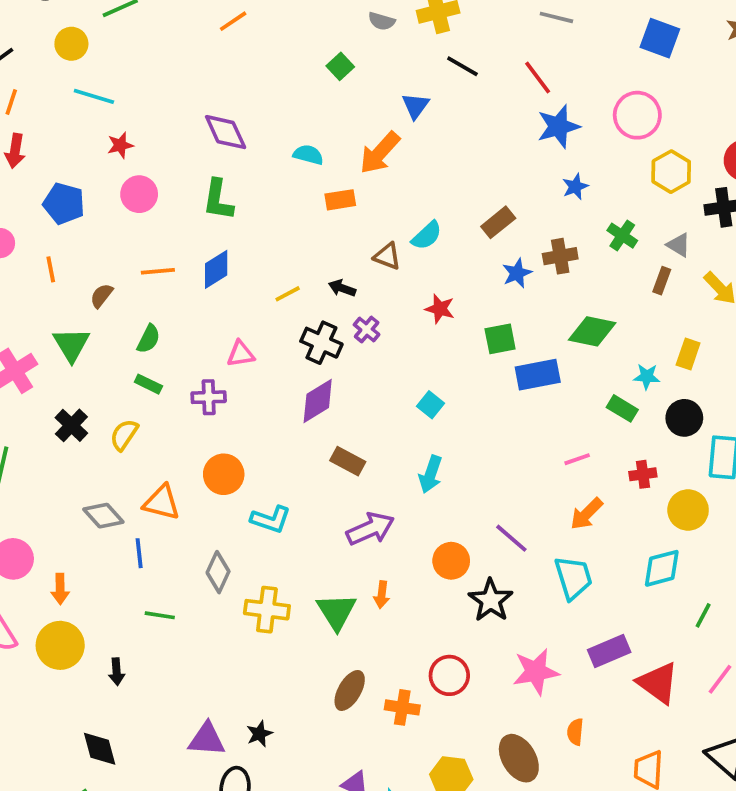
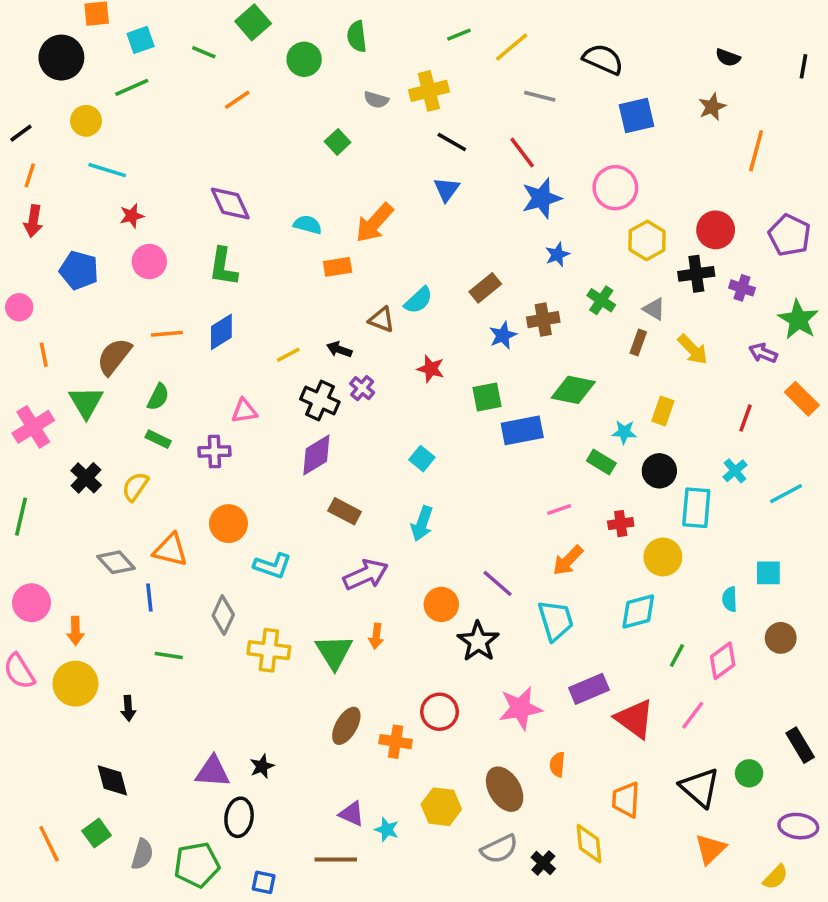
blue square: (660, 38) -> (636, 116), turned -33
blue triangle: (415, 106) -> (447, 189), moved
orange line: (51, 269) -> (44, 355), moved
brown semicircle: (101, 296) -> (114, 357), size x1.6

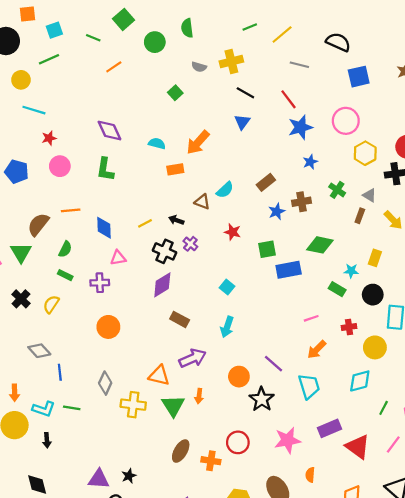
blue diamond: (221, 332) -> (104, 228), moved, turned -60
orange triangle: (170, 550) -> (159, 375), moved
cyan L-shape: (272, 566) -> (44, 409), moved

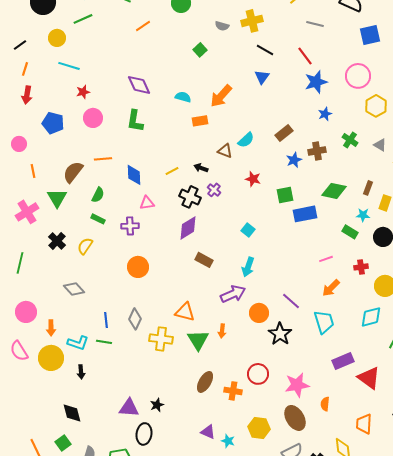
brown rectangle: (360, 216) -> (368, 188), moved
purple arrow: (193, 358) -> (233, 294), moved
blue line: (60, 372) -> (106, 320), moved
pink star: (287, 440) -> (297, 385), moved

